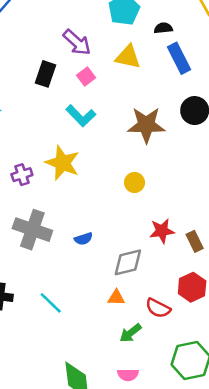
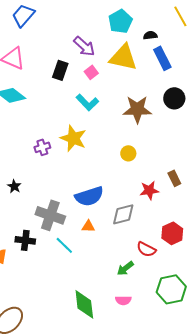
yellow triangle: (128, 57) -> (123, 57), size x1.4
gray cross: (32, 230) -> (50, 215), moved
blue semicircle: (83, 239) -> (89, 196), size x2.0
brown rectangle: (195, 241) -> (174, 178), moved
orange triangle: (116, 298) -> (88, 226), moved

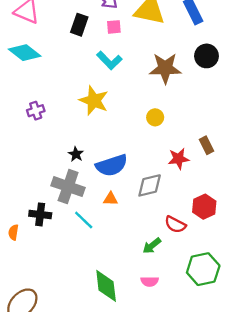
pink square: (91, 72) -> (114, 27), turned 32
purple cross: (42, 147) -> (36, 111), moved
black star: (14, 186) -> (76, 154), moved

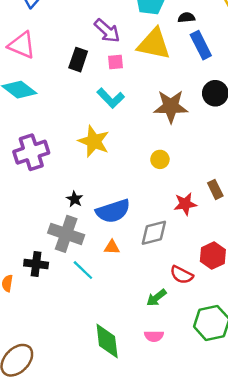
purple cross: (36, 111) -> (31, 152), size x1.8

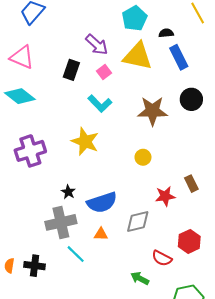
pink square: (115, 62) -> (104, 72), turned -32
gray cross: (66, 234) -> (61, 222), turned -32
black cross: (36, 264) -> (35, 266), moved
green arrow: (156, 298) -> (140, 278), turned 66

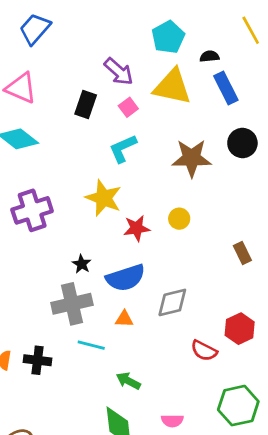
cyan L-shape: (100, 104) -> (123, 148), turned 110
red star: (165, 196) -> (137, 228), moved
cyan line: (76, 254) -> (91, 345), turned -30
green arrow: (140, 278) -> (128, 381), moved

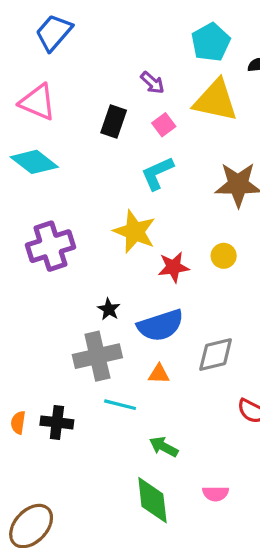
purple arrow: (119, 71) -> (152, 83), size x0.7

